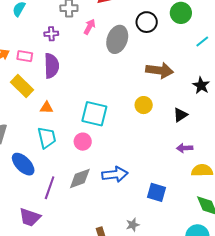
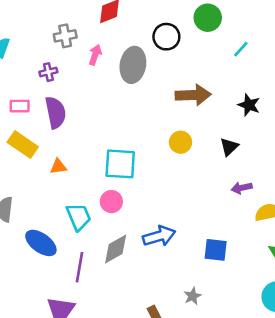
cyan trapezoid: (47, 138) -> (79, 217), moved

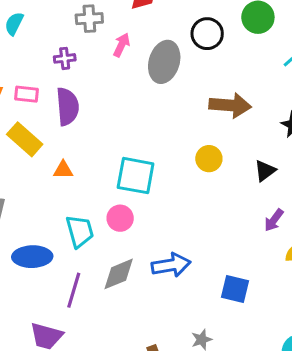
purple arrow: (242, 188) -> (274, 220), turned -48
blue ellipse: (41, 243) -> (32, 257), turned -44

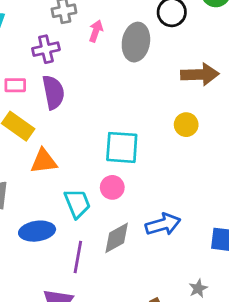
purple cross: (65, 58) -> (46, 49), size x1.4
orange triangle: (63, 170) -> (44, 161), moved, size x1.5

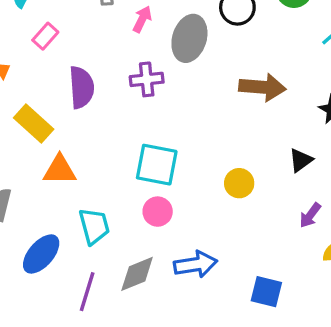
purple cross: (46, 49) -> (147, 79), moved
pink rectangle: (15, 85) -> (45, 36), moved, turned -55
yellow circle: (186, 125) -> (239, 183), moved
pink circle: (112, 187) -> (158, 212), moved
blue ellipse: (37, 231) -> (41, 254), turned -48

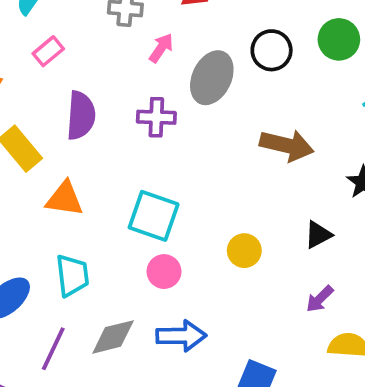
orange triangle: (60, 170) -> (65, 199), moved
pink circle: (158, 212) -> (164, 272), moved

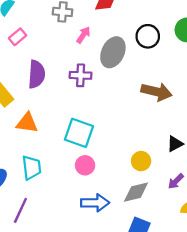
yellow circle: (244, 251) -> (141, 161), moved
gray diamond: (113, 337) -> (136, 192), moved

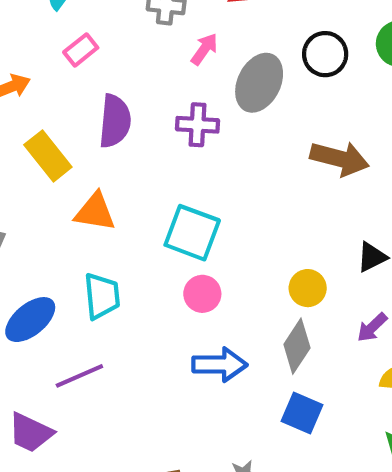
gray diamond: (136, 192) -> (297, 346), turned -44
purple line: (20, 210) -> (79, 376), turned 40

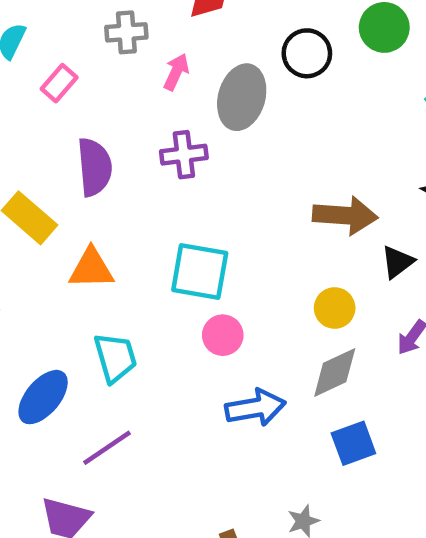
pink rectangle: (81, 50) -> (59, 83), moved
brown arrow: (340, 159) -> (345, 215), moved
gray diamond: (297, 346) -> (335, 373), turned 42
blue square: (302, 413) -> (353, 443), turned -33

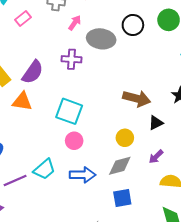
gray ellipse: (242, 97) -> (101, 39), turned 72
purple semicircle: (94, 167) -> (33, 72), moved, turned 30
cyan trapezoid: (115, 358) -> (44, 169), moved, turned 55

